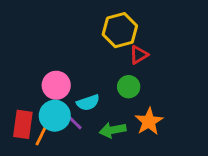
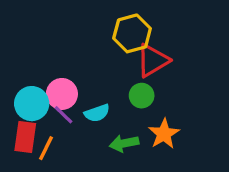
red triangle: (139, 55) -> (153, 61), size x1.6
cyan circle: (55, 116) -> (32, 104), moved
purple line: (74, 121) -> (64, 115), moved

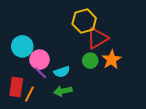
cyan circle: (32, 104) -> (22, 46), moved
orange star: (164, 134) -> (112, 60), moved
green arrow: (124, 143) -> (63, 91), moved

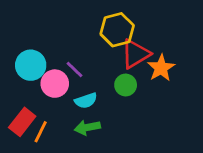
orange star: (112, 60) -> (161, 68), moved
purple line: (41, 73) -> (75, 69), moved
red rectangle: (16, 87) -> (22, 122), turned 30

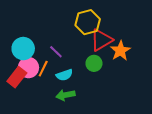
pink circle: (55, 84) -> (28, 68), moved
red rectangle: (22, 122) -> (17, 77), moved
orange line: (41, 132) -> (43, 69), moved

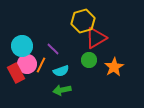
orange star: (120, 51) -> (114, 67), moved
red rectangle: (17, 77) -> (16, 73), turned -66

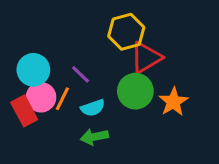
green circle: (89, 60) -> (135, 91), size x1.5

